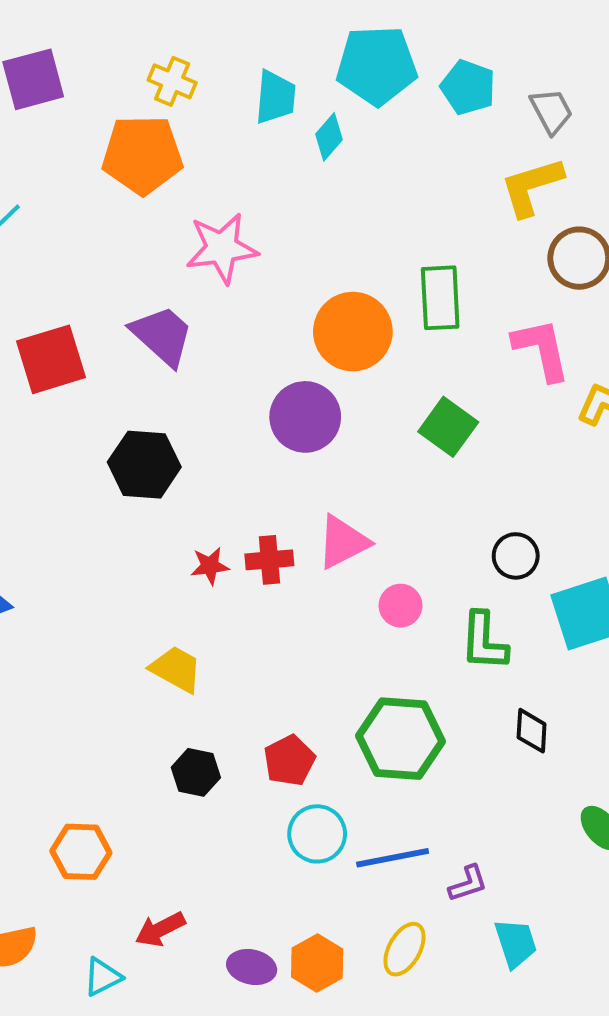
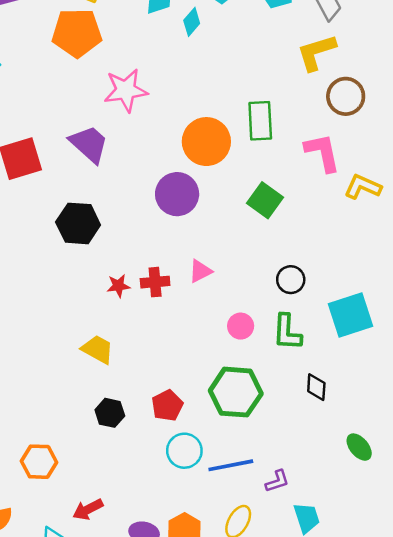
pink triangle: (343, 542) -> (200, 271), size x0.7
black circle: (516, 556) -> (291, 280), moved
pink circle: (401, 606) -> (241, 326), moved

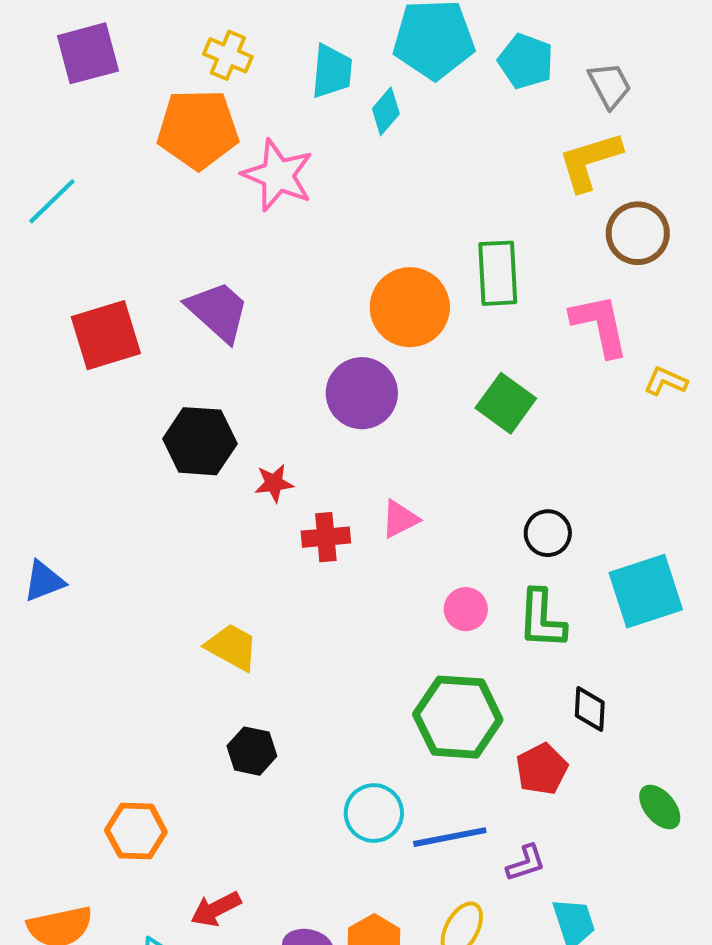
pink star: (126, 90) -> (278, 175), moved, turned 30
yellow L-shape: (363, 187) -> (666, 381), size x0.7
red star: (118, 286) -> (274, 483), moved
red pentagon: (167, 405) -> (542, 769), moved

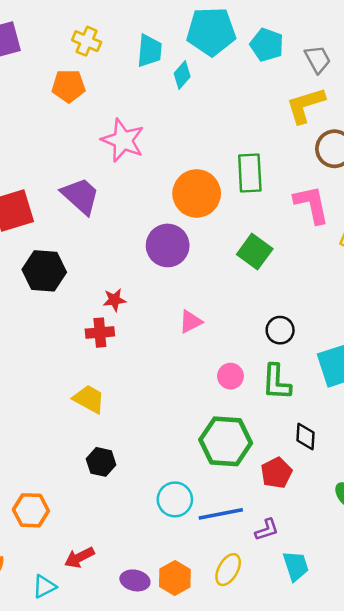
orange pentagon: (198, 129) -> (68, 86), size x0.7
pink star: (278, 175) -> (123, 140), moved
black hexagon: (200, 441) -> (44, 271), moved
red cross: (326, 537) -> (100, 333), moved

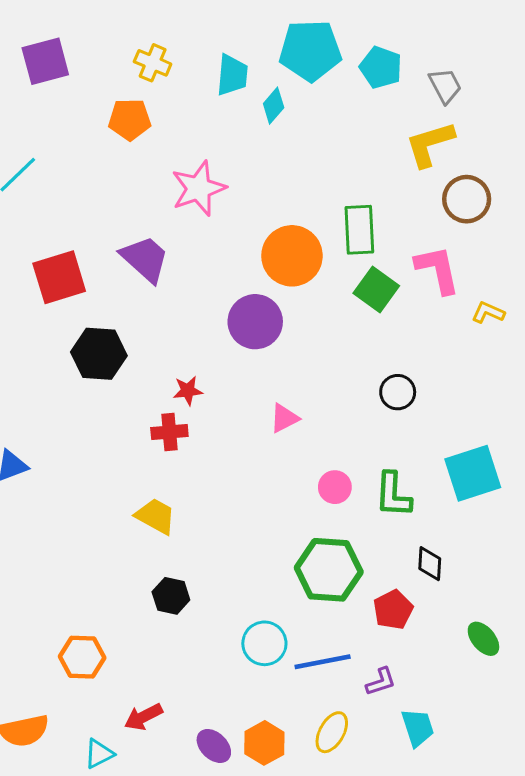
pink star: (123, 140) -> (199, 188), turned 30
green square: (255, 252) -> (376, 290), moved
black circle: (280, 330) -> (398, 392), moved
purple ellipse: (135, 580) -> (214, 746), turned 32

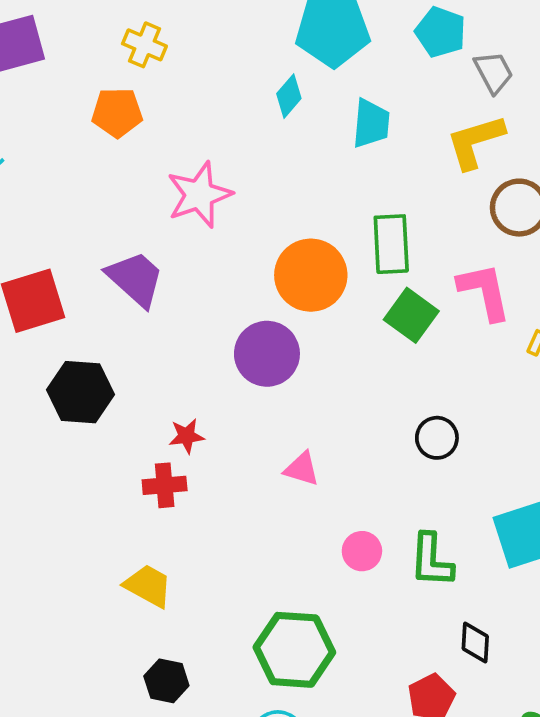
cyan pentagon: (381, 67) -> (441, 32), moved
cyan trapezoid: (232, 75) -> (371, 123), moved
pink triangle: (284, 418) -> (302, 469), turned 44
green hexagon: (329, 570) -> (294, 650), moved

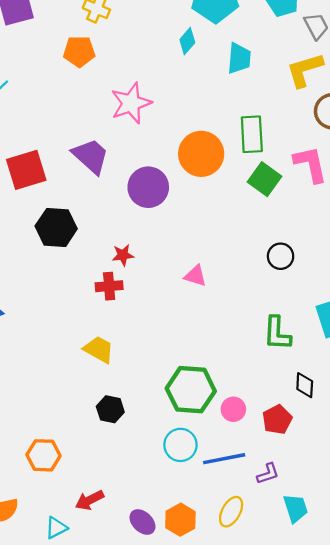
purple circle: (267, 354) -> (148, 187), moved
pink circle: (362, 551) -> (233, 409), moved

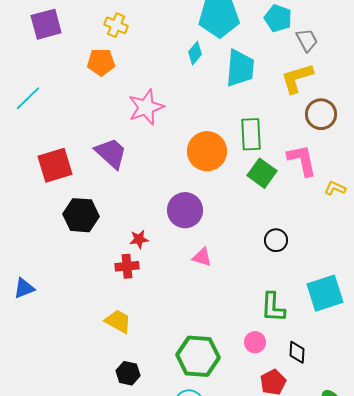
cyan trapezoid: (239, 58) -> (240, 68), size x1.4
purple circle: (148, 187) -> (185, 210), moved
pink circle: (233, 409) -> (255, 342), moved

